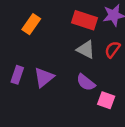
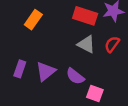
purple semicircle: (86, 82) -> (75, 76), moved
pink square: (106, 100) -> (95, 94), moved

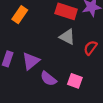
red semicircle: (112, 44) -> (90, 48), moved
purple semicircle: (75, 76) -> (48, 79), moved

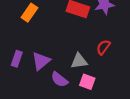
gray triangle: (67, 37) -> (79, 61), moved, turned -35

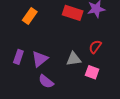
purple semicircle: (59, 80) -> (46, 81), moved
pink square: (87, 82) -> (92, 72), moved

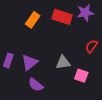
orange rectangle: (30, 16) -> (33, 20), moved
red semicircle: (95, 47) -> (91, 46), moved

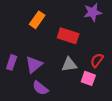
red rectangle: (62, 17) -> (68, 36), moved
red semicircle: (91, 46) -> (97, 60), moved

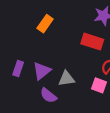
red rectangle: (68, 36) -> (92, 42), moved
gray triangle: (69, 65) -> (66, 79), moved

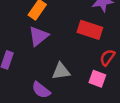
purple triangle: (42, 71) -> (38, 36), moved

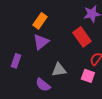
red rectangle: (90, 30) -> (82, 37), turned 36

